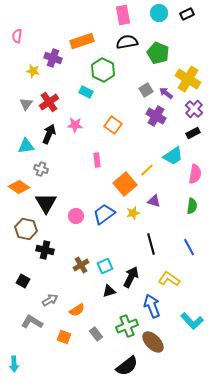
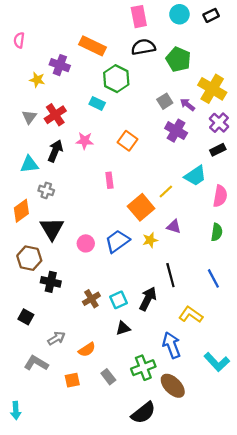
orange rectangle: (82, 41) -> (93, 46), turned 45
orange diamond: (19, 187) -> (21, 211), turned -70
black arrow: (131, 277) -> (148, 299), moved
orange square: (64, 337) -> (72, 380), turned -32

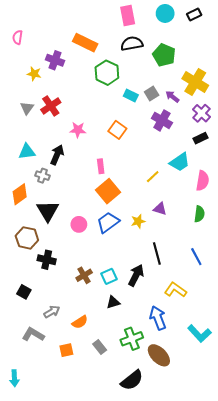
cyan rectangle: (97, 103) -> (131, 96), moved
black arrow: (55, 151) -> (57, 155), moved
orange square: (141, 207) -> (108, 191), moved

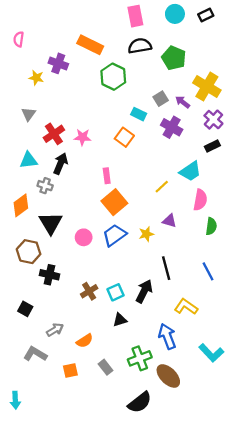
cyan rectangle: (131, 96) -> (139, 114), moved
red cross: (51, 106) -> (54, 134), moved
pink semicircle: (203, 181) -> (200, 200), moved

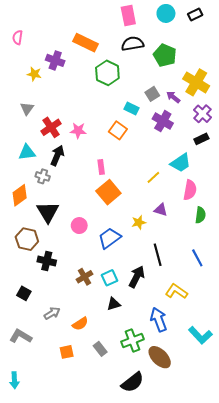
blue trapezoid: (114, 235) -> (110, 238), moved
gray L-shape: (35, 354) -> (21, 336), moved

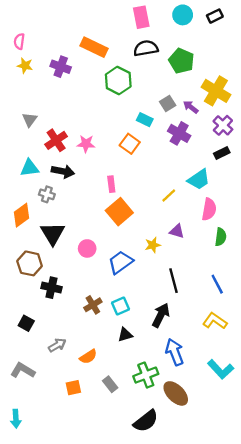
yellow star: (34, 74) -> (25, 66), moved
black arrow: (57, 156) -> (63, 171), turned 78
black arrow: (137, 277) -> (161, 315), moved
yellow L-shape: (176, 291) -> (215, 321), moved

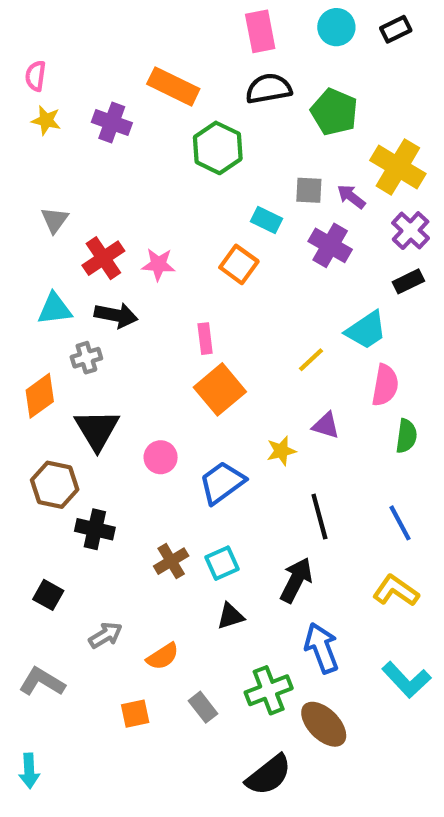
gray square: (168, 103) -> (309, 190), turned 35
gray cross: (47, 194) -> (86, 358), turned -35

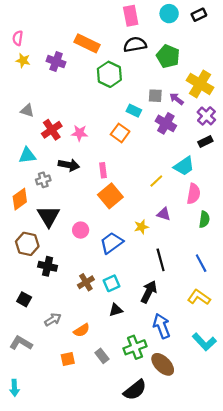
gray triangle: (55, 220) -> (27, 111), turned -48
black arrow: (116, 315) -> (69, 165), moved

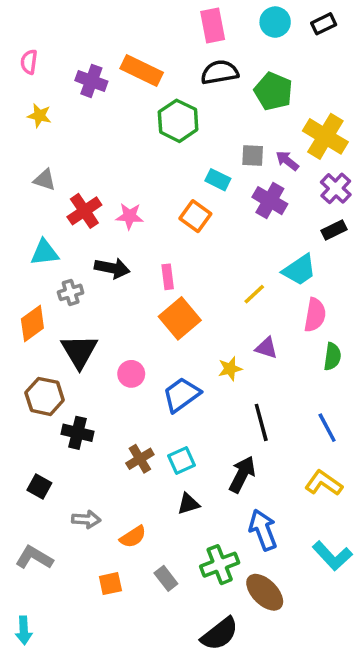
yellow star: (23, 60) -> (39, 116), moved
purple cross: (56, 62) -> (91, 81), moved
gray arrow: (53, 320) -> (86, 519), turned 35

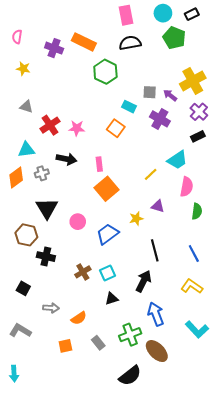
green pentagon: (273, 91) -> (174, 38), moved
yellow cross: (325, 136) -> (193, 81), turned 30
orange diamond: (32, 324) -> (16, 177), moved

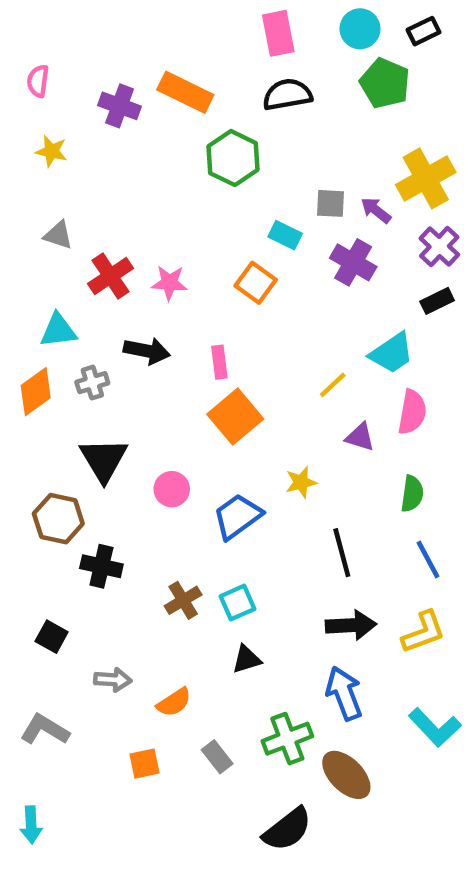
purple triangle: (158, 206) -> (360, 437), moved
green semicircle: (197, 211) -> (412, 494), moved
black arrow: (143, 281) -> (351, 625), moved, turned 60
yellow L-shape: (192, 286) -> (423, 632), turned 125

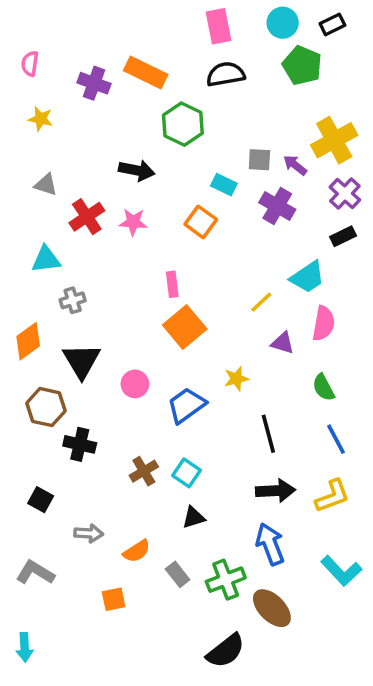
black arrow: (147, 351) -> (137, 170), moved
orange diamond: (36, 392) -> (28, 341), moved
green semicircle: (412, 494) -> (324, 387), turned 144
cyan square: (238, 603) -> (186, 473), turned -32
gray rectangle: (217, 757) -> (178, 574), moved

